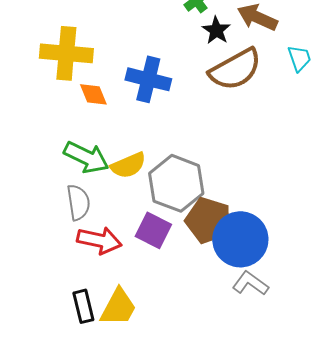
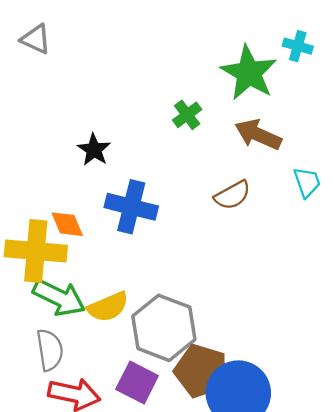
black star: (216, 30) -> (94, 150), moved
yellow cross: (66, 53) -> (36, 251), moved
brown semicircle: (235, 69) -> (233, 195), size x0.6

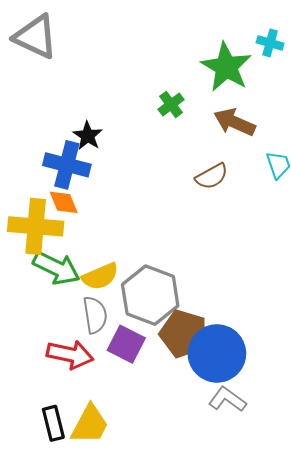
gray triangle: (36, 39) -> (36, 37), size x1.6
blue cross: (131, 207) -> (67, 165), moved
gray semicircle: (50, 350) -> (95, 315), moved

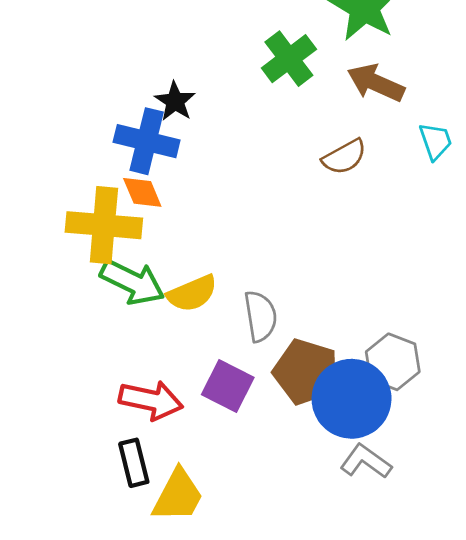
green cross: (171, 104) -> (289, 59), size x1.5
gray hexagon: (150, 295) -> (393, 362), moved, size x0.7
gray semicircle: (95, 315) -> (260, 316), moved
black rectangle: (53, 423) -> (134, 463), moved

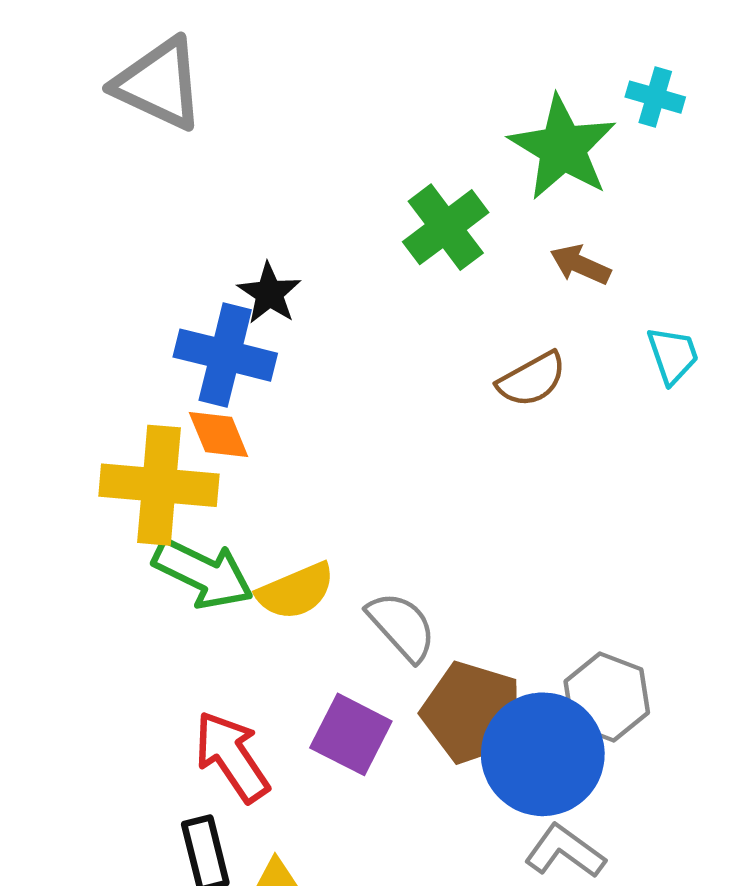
brown arrow: (376, 83) -> (580, 265), size x0.7
gray semicircle: (260, 316) -> (402, 626), turned -33
red arrow: (151, 400) -> (232, 757), turned -136

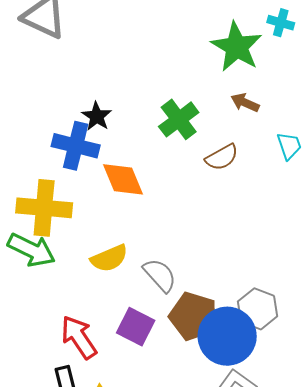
green cross: (446, 227) -> (179, 119), moved
orange diamond: (219, 434) -> (123, 179), moved, size x1.4
green arrow: (203, 573) -> (31, 250), moved

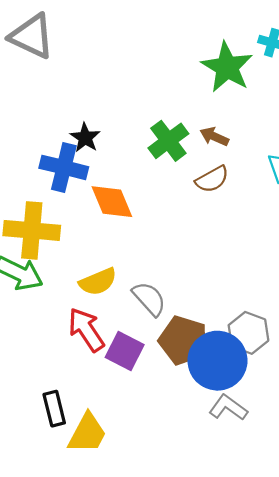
brown arrow: (245, 103) -> (214, 137), moved
red arrow: (79, 337) -> (86, 330), moved

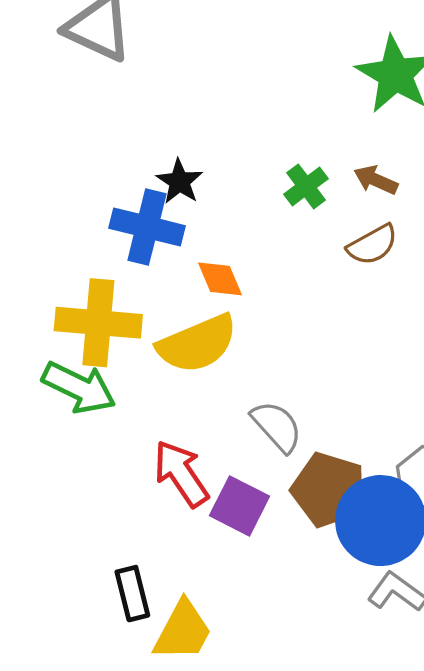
green cross: (168, 141) -> (306, 186), size x0.7
orange diamond: (112, 202) -> (220, 279), size x0.7
yellow semicircle: (98, 282) -> (197, 344), moved, size x1.4

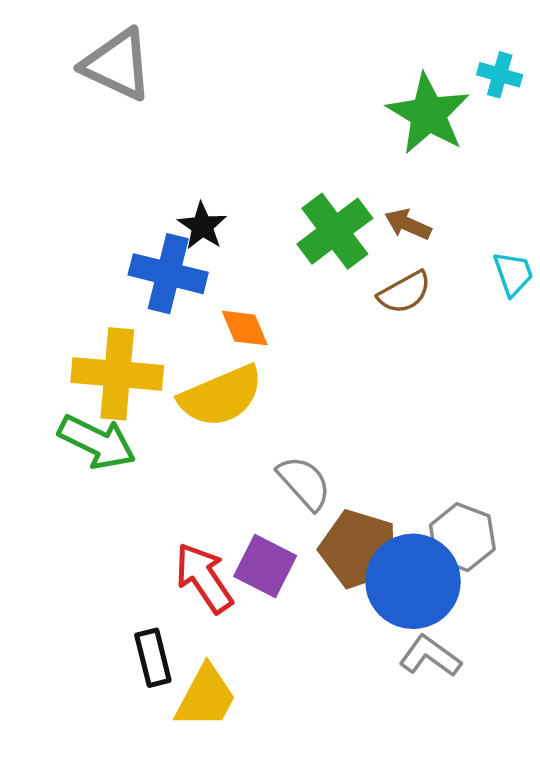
green cross: (306, 186) -> (335, 231), size x1.6
red arrow: (181, 474) -> (204, 578), moved

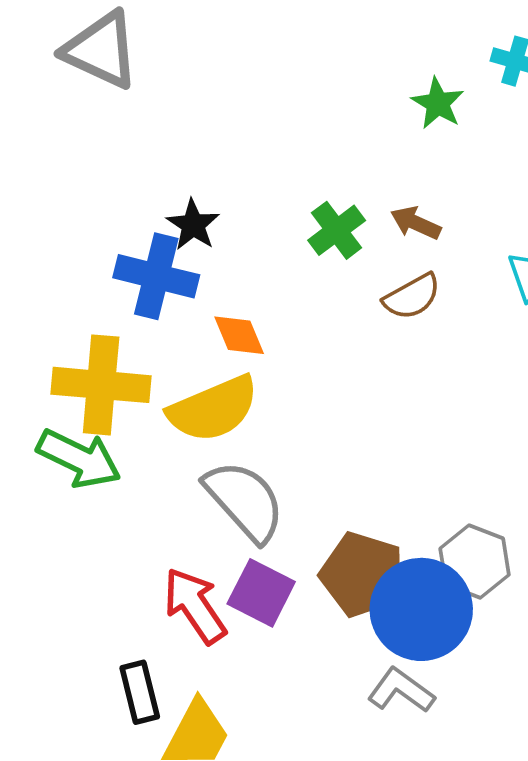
green star: (428, 114) -> (438, 103), size x0.6
green cross: (335, 231) -> (337, 230), size x0.7
gray semicircle: (304, 483) -> (245, 501), moved, size x1.4
gray L-shape: (430, 656) -> (401, 690), moved

